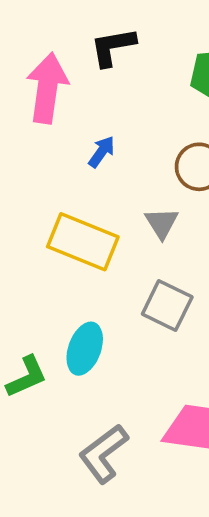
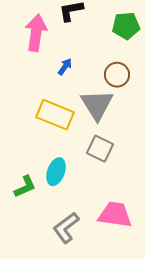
gray triangle: (162, 223) -> (97, 105), size x1.8

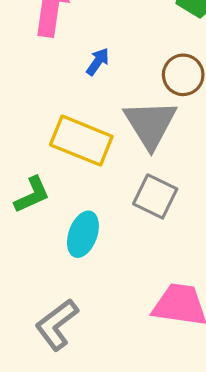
green L-shape: (25, 187) -> (32, 195), moved
gray L-shape: (66, 228) -> (57, 325), moved

